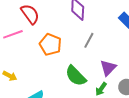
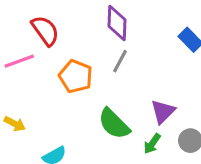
gray line: (89, 40) -> (120, 61), moved

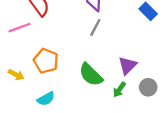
orange pentagon: (76, 76) -> (46, 61), moved

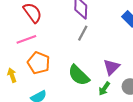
pink line: (20, 28) -> (26, 39), moved
yellow arrow: (16, 75) -> (12, 75), turned -136

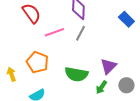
pink line: (26, 39) -> (54, 32), moved
green semicircle: (79, 75) -> (76, 74), turned -35

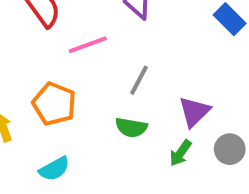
gray line: (80, 33) -> (139, 80), moved
green semicircle: (76, 74) -> (131, 127), size x0.7

